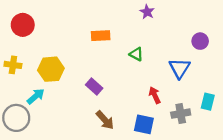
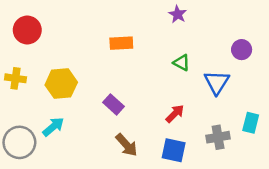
green triangle: (136, 54) -> (181, 63), moved
red arrow: (155, 95) -> (175, 114), moved, turned 70
cyan arrow: (36, 96) -> (53, 127), moved

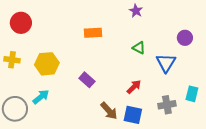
brown arrow: (127, 145) -> (109, 111), moved

